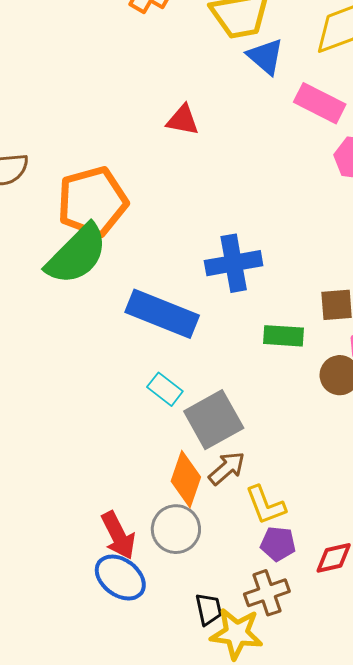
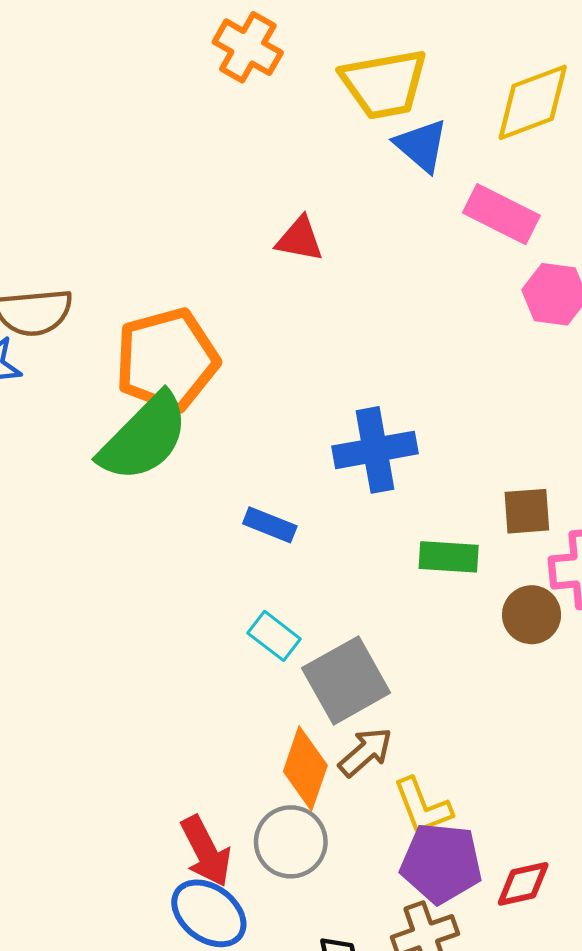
blue rectangle: (162, 314) -> (270, 525), size x0.5
purple pentagon: (278, 544) -> (441, 863), size x1.6

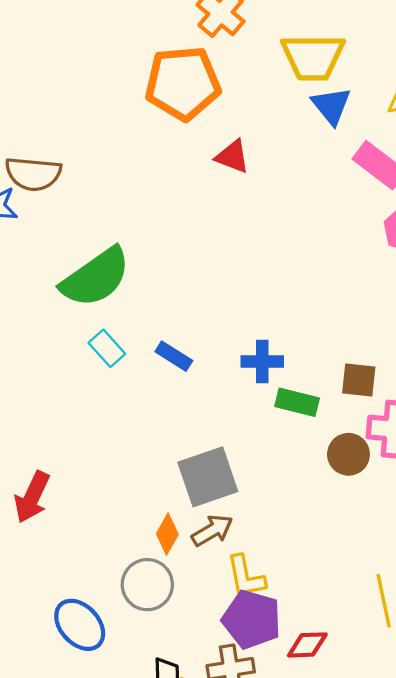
orange pentagon: (167, 360) -> (183, 83), moved
blue cross: (375, 450) -> (262, 361), moved, size x0.7
cyan rectangle: (274, 636) -> (107, 348), moved
orange diamond: (305, 768) -> (167, 534), size x0.7
red arrow: (206, 851) -> (32, 497), moved, turned 42

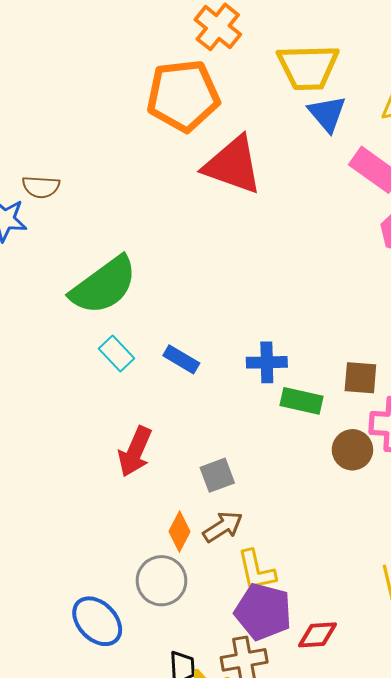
red triangle: (232, 157) -> (233, 165), size x1.8
brown semicircle: (33, 174) -> (41, 187), size x0.7
gray square: (208, 477) -> (217, 475), size x0.6
red arrow: (32, 497) -> (135, 452), moved

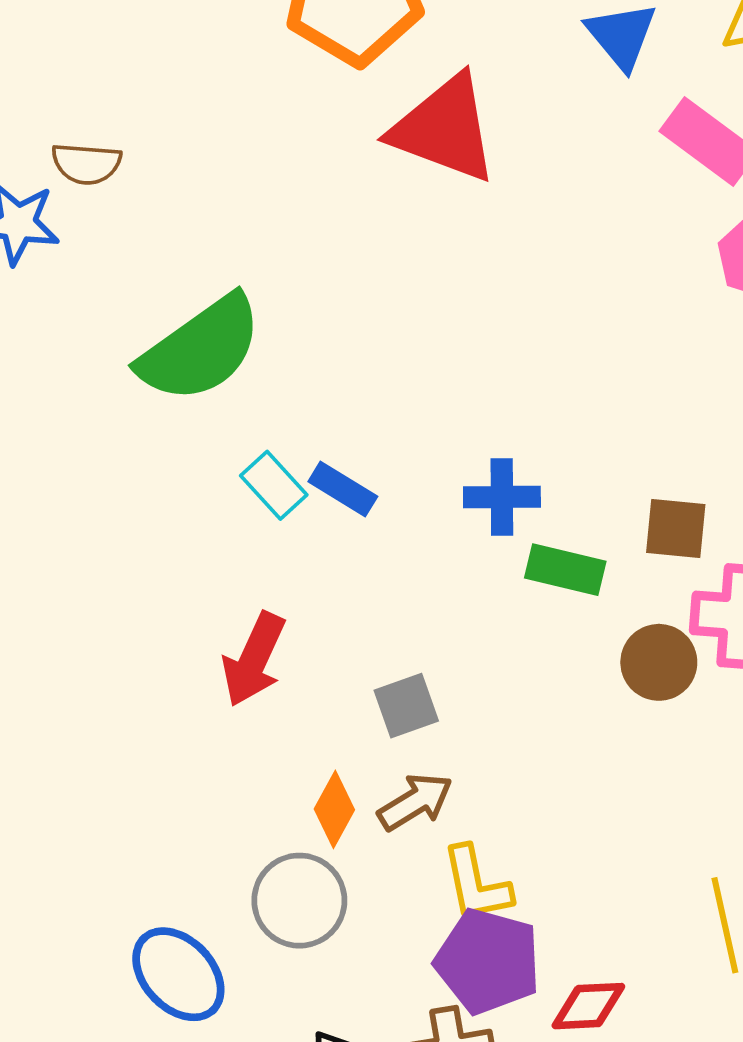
cyan rectangle: (116, 354) -> (274, 485), moved

